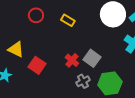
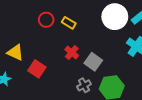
red circle: (36, 15) -> (46, 20), moved
red cross: (72, 60) -> (72, 53), moved

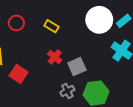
red circle: (46, 20) -> (16, 23), moved
gray square: (93, 62) -> (77, 67), turned 30

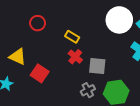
yellow rectangle: (51, 26) -> (72, 37), moved
gray square: (77, 67) -> (97, 66), turned 30

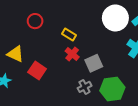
gray square: (97, 66) -> (94, 63), turned -30

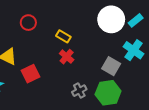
gray square: (94, 63) -> (111, 66), moved, turned -36
red square: (37, 70) -> (30, 74), turned 30

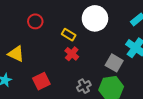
white circle: (111, 19) -> (95, 18), moved
red square: (30, 74) -> (41, 81), moved

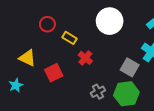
yellow rectangle: (69, 35) -> (70, 38), moved
red square: (41, 81) -> (54, 73), moved

